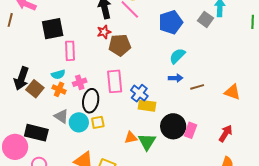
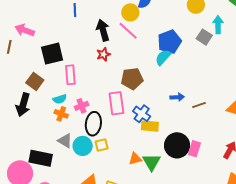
brown pentagon: (120, 45) -> (132, 79), moved
cyan semicircle: (177, 56) -> (163, 57), moved
brown square: (35, 89) -> (35, 81), moved

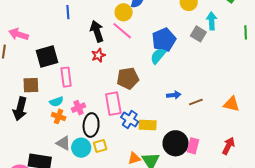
brown square: (35, 81) -> (31, 85), turned -36
blue cross: (142, 114) -> (130, 119), moved

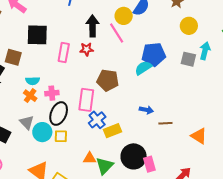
gray square: (198, 34) -> (188, 59), turned -35
pink rectangle: (66, 77) -> (64, 53), moved
yellow rectangle: (148, 125) -> (112, 131), turned -42
pink rectangle: (193, 146) -> (149, 164), turned -49

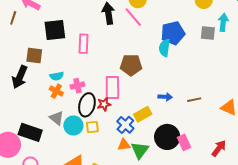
red star: (87, 49) -> (104, 104), moved
cyan semicircle: (143, 68) -> (164, 48), turned -42
blue arrow: (146, 110) -> (165, 97), moved
blue cross: (97, 120) -> (125, 125), moved

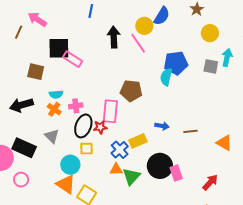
pink rectangle: (84, 44) -> (73, 59), moved, turned -66
black arrow: (20, 77) -> (21, 105), moved, turned 45
cyan circle: (73, 125) -> (70, 165), moved

